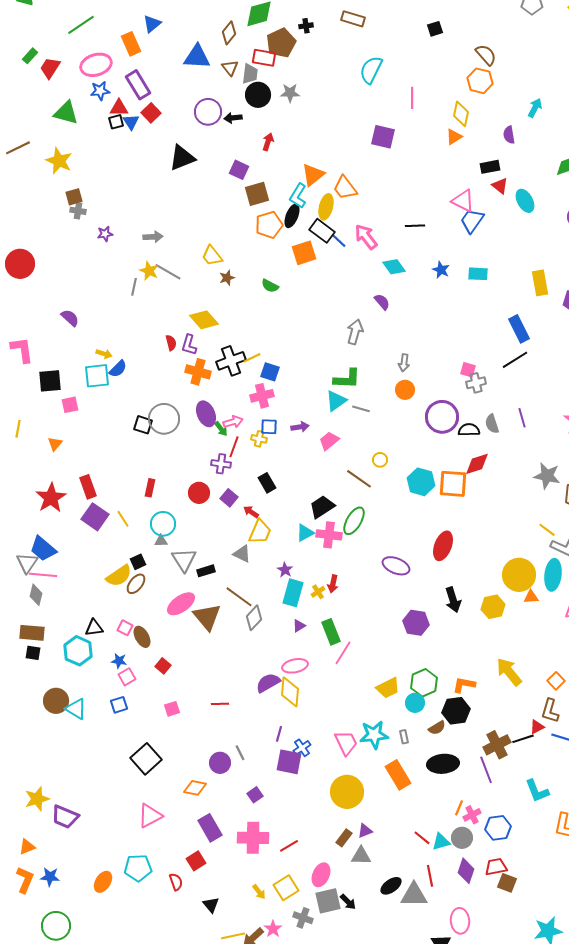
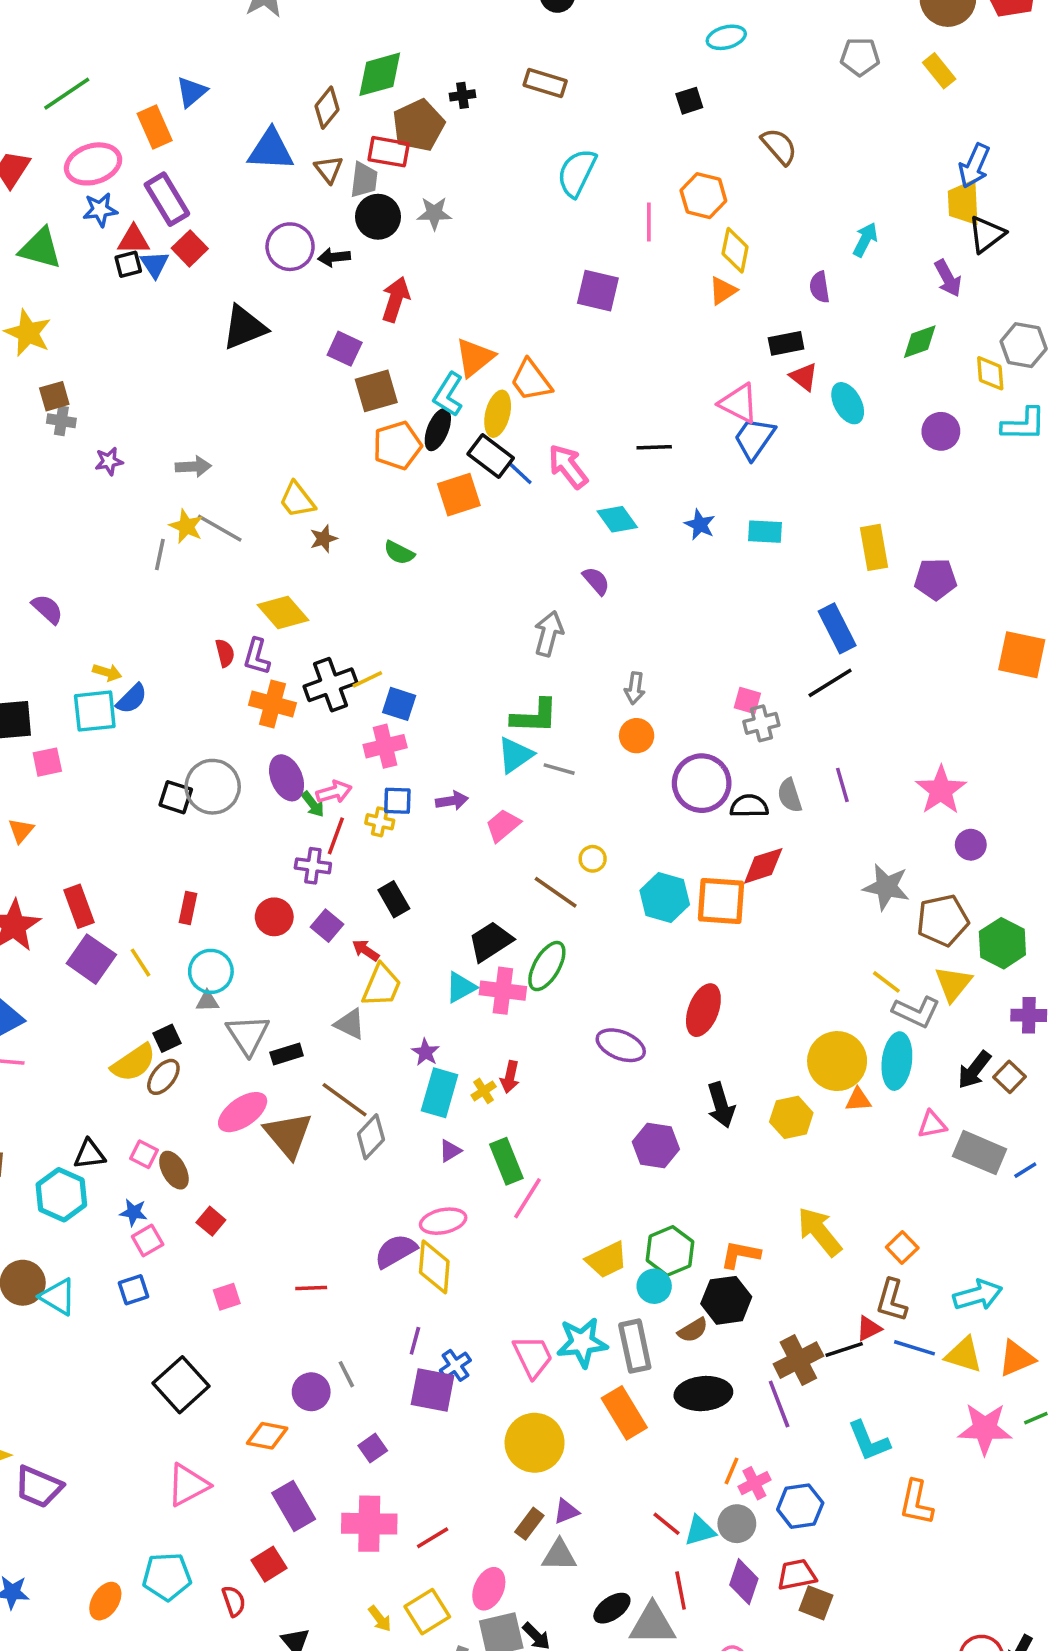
orange hexagon: (480, 81) -> (703, 196), moved
red arrow: (268, 142) -> (396, 299), size x1.4
gray rectangle: (404, 737) -> (635, 1346), size x2.0

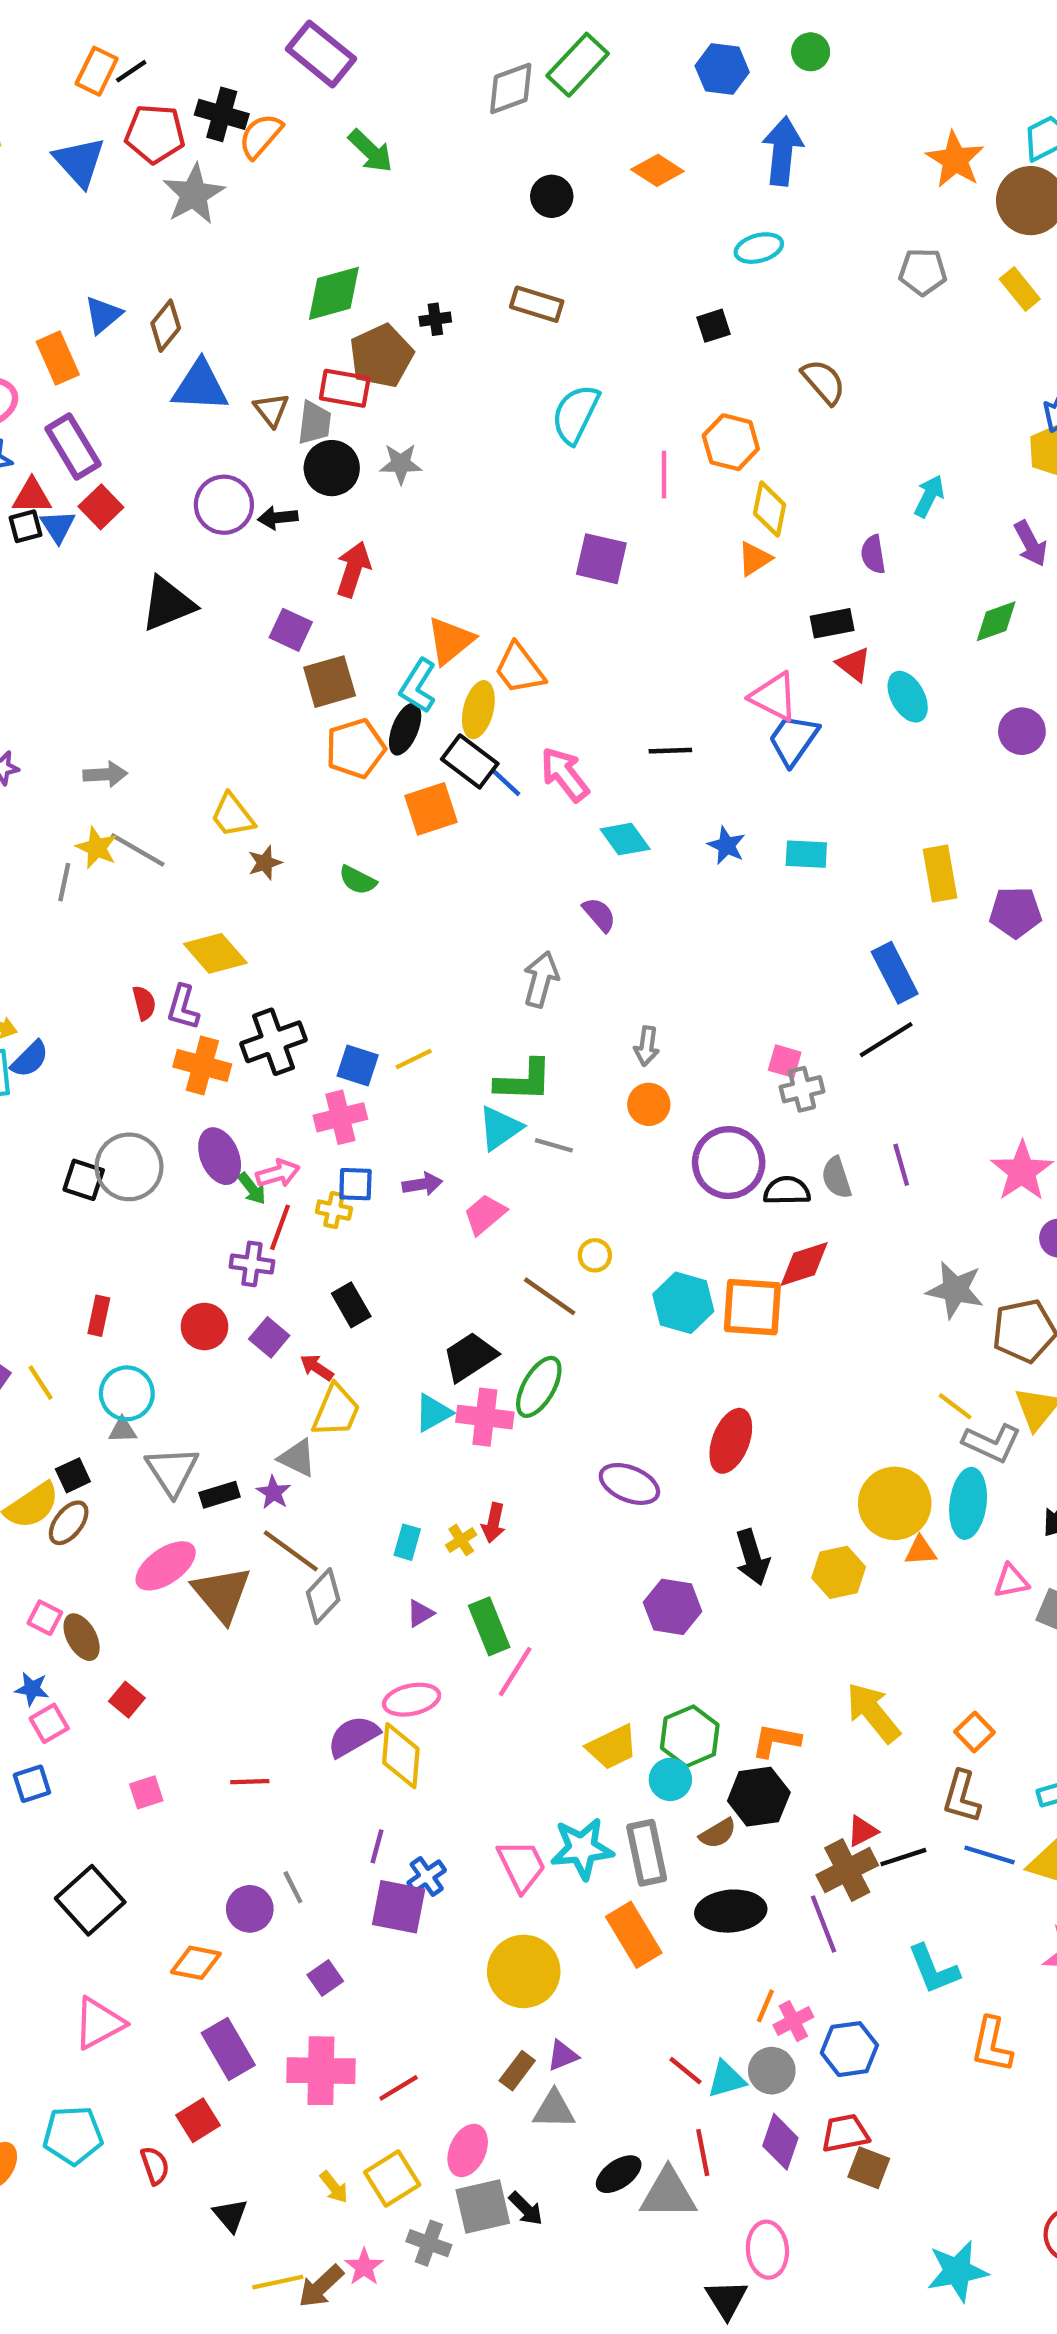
brown diamond: (327, 108) -> (166, 326), moved
yellow line: (367, 679) -> (414, 1059), moved
purple star: (425, 1052) -> (274, 1493), moved
cyan rectangle: (440, 1093) -> (407, 1542), size x0.6
red triangle: (869, 1328) -> (862, 1831), moved

